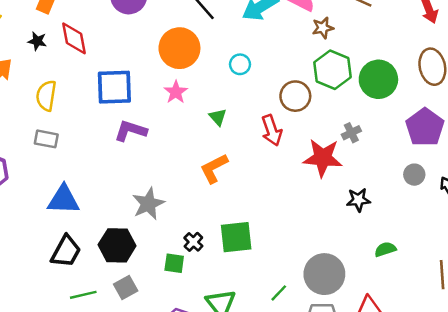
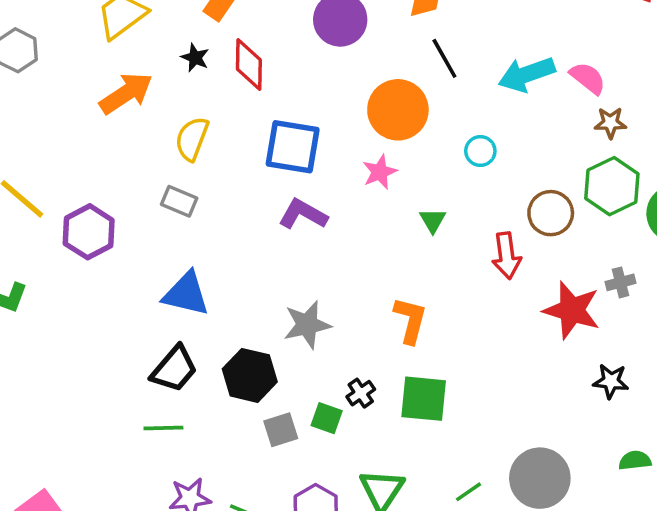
orange L-shape: (214, 168) -> (410, 320), moved, turned 120
gray square: (126, 287) -> (281, 430), moved
green line: (83, 295) -> (163, 428), moved

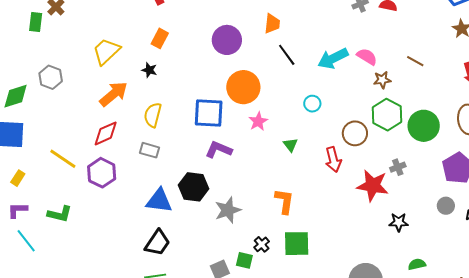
red diamond: (249, 65) -> (106, 133), moved, turned 72
orange circle: (398, 110) -> (243, 87), moved
black hexagon: (250, 375) -> (194, 187), moved

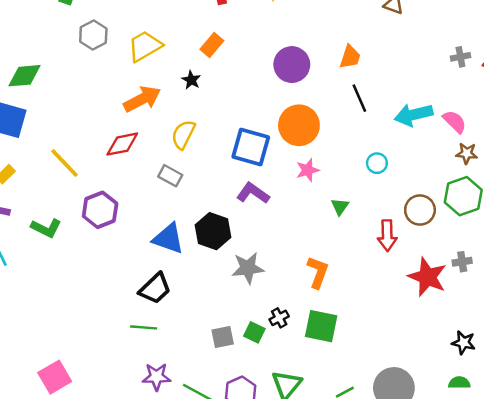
gray hexagon: (51, 77) -> (93, 35), moved
purple hexagon: (102, 173) -> (100, 210), moved
black star: (399, 222) -> (464, 343), moved

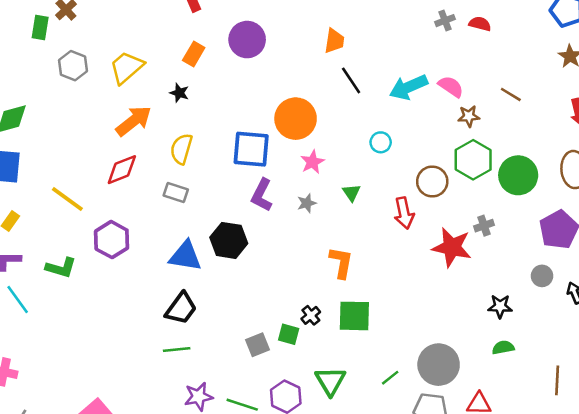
purple circle: (292, 65) -> (247, 40), moved
purple L-shape: (253, 193) -> (262, 195), turned -88
gray star: (248, 268) -> (307, 203), moved, size x0.6

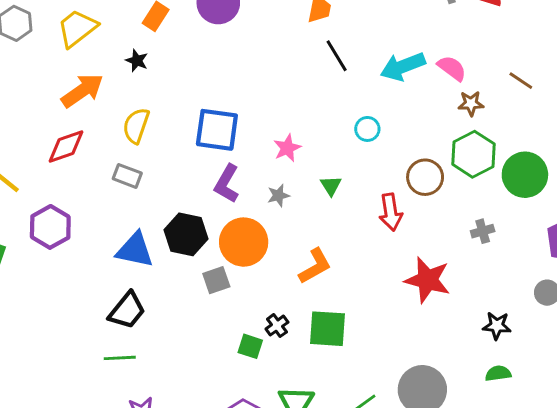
orange circle: (296, 119) -> (244, 242), moved
red star: (452, 247) -> (427, 280), moved
orange L-shape: (341, 263) -> (315, 266), turned 48
gray square: (258, 345) -> (216, 280), moved

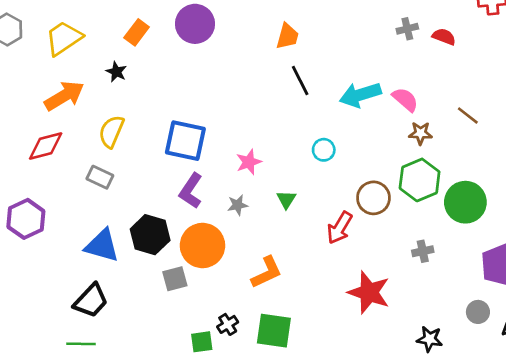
red arrow: (391, 212) -> (340, 228), turned 36
green square: (250, 346) -> (202, 342), turned -30

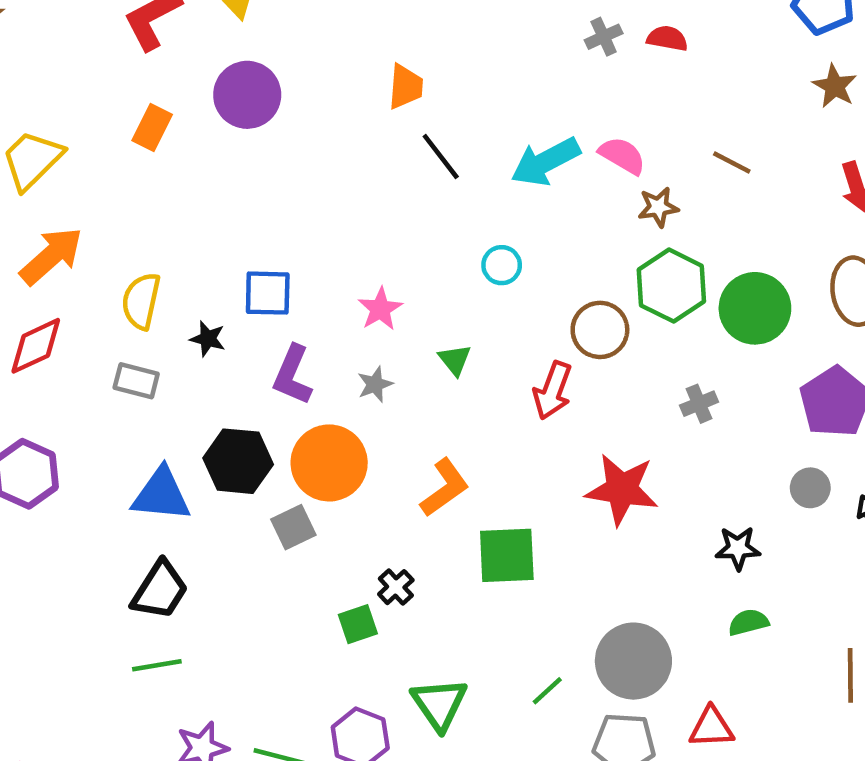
black star: (116, 72) -> (208, 339), moved
blue square: (185, 141) -> (268, 293), size x0.7
green square: (274, 331) -> (507, 555), moved

